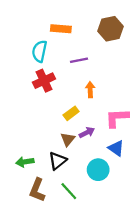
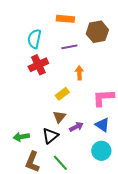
orange rectangle: (61, 29) -> (65, 19), moved
brown hexagon: (111, 29) -> (97, 32), moved
purple arrow: (87, 132) -> (76, 127), moved
cyan circle: (98, 170) -> (101, 151), moved

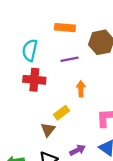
red cross: (38, 65) -> (34, 80), turned 30
brown triangle: (59, 117) -> (48, 130), moved

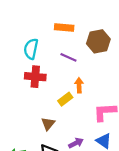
purple line: (70, 59) -> (68, 57), turned 35
yellow rectangle: (62, 113) -> (65, 99), moved

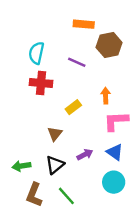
orange rectangle: (64, 27) -> (84, 24), moved
orange arrow: (79, 85) -> (106, 96), moved

